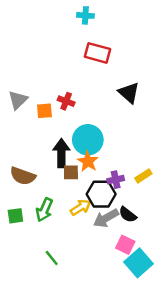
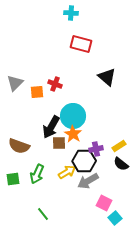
black arrow: (61, 153) -> (51, 127), turned -150
black semicircle: (128, 215) -> (121, 164), moved
cyan square: (139, 263) -> (115, 218), size x0.6

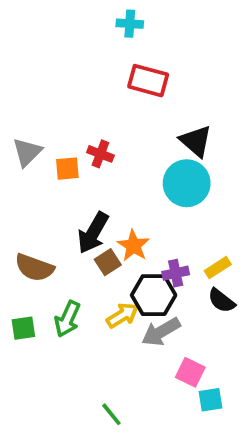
cyan circle: (73, 116) -> (187, 183), moved
brown square: (59, 143) -> (108, 262), turned -32
green line: (43, 214) -> (111, 414), moved
cyan square: (115, 218) -> (210, 400), turned 32

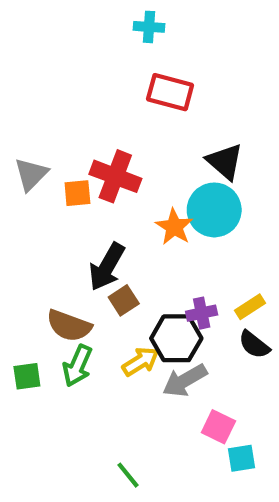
red cross: (100, 154) -> (115, 176), size x1.6
orange star: (133, 246) -> (174, 227), moved
brown semicircle: (34, 268) -> (69, 326), moved

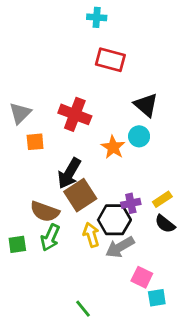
orange square: (77, 193) -> (35, 142), moved
cyan circle: (214, 210) -> (139, 136), size x0.6
brown square: (124, 300) -> (80, 195), size x1.6
yellow arrow: (141, 361) -> (91, 235), turned -75

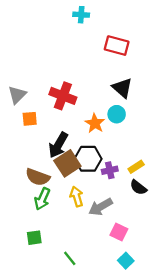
red rectangle: (110, 60) -> (117, 46), moved
black hexagon: (114, 220) -> (88, 159), moved
green square: (17, 244) -> (34, 238), moved
cyan square: (157, 298) -> (126, 261), moved, turned -35

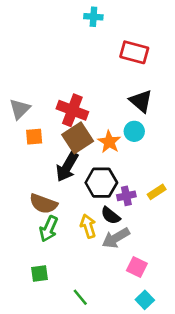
brown square: (67, 163) -> (78, 138), moved
black semicircle: (138, 187) -> (111, 216), moved

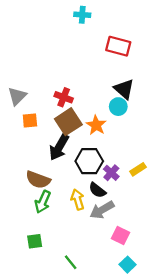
red cross: (72, 110) -> (64, 97), size x0.7
cyan circle: (134, 131) -> (118, 107), moved
purple cross: (126, 196) -> (111, 173), turned -35

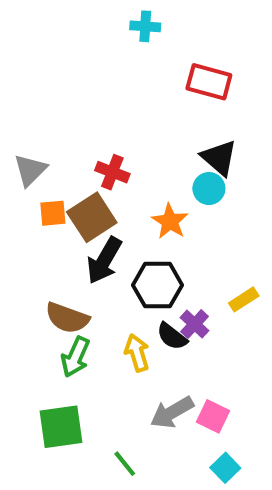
brown square: (68, 122) -> (92, 217), moved
purple cross: (111, 173) -> (195, 324), moved
gray arrow: (102, 210) -> (172, 412), moved
green square: (35, 241) -> (61, 427), size x1.6

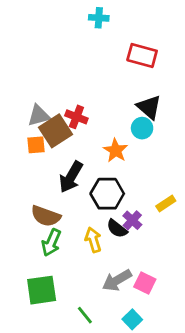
gray triangle: (30, 170) -> (39, 116), moved, turned 30
brown square: (92, 217) -> (55, 131), moved
cyan square: (225, 468) -> (132, 319), moved

